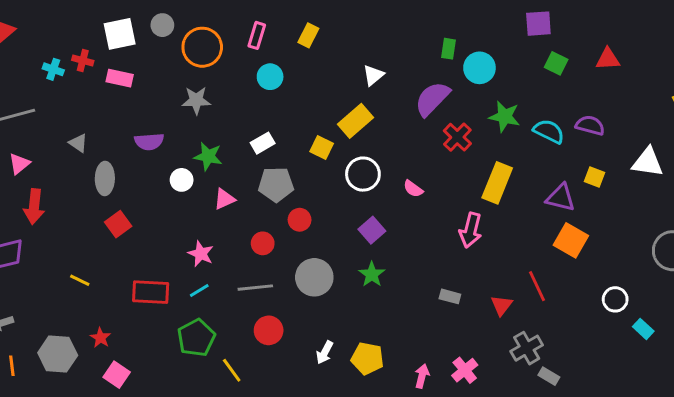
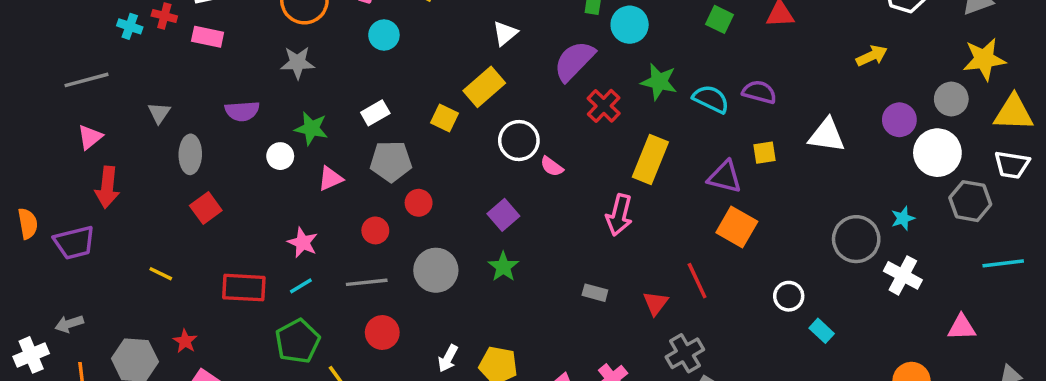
gray triangle: (78, 143) -> (159, 113), turned 30
white circle: (363, 174) -> (519, 141), moved
yellow square: (595, 177) -> (764, 153), turned -30

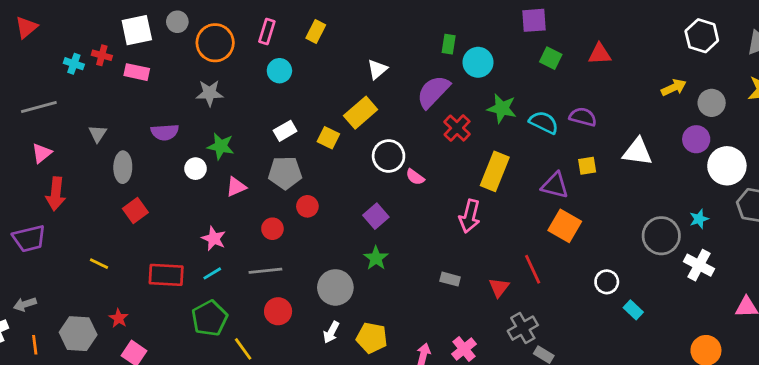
gray circle: (951, 99) -> (712, 103), moved
white rectangle: (375, 113) -> (285, 131), moved
gray circle: (436, 270) -> (335, 287), moved

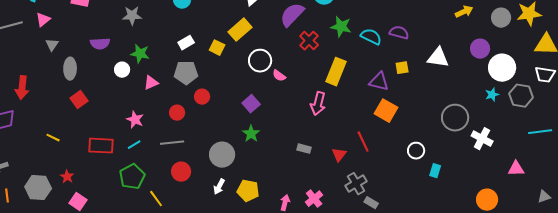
gray circle: (712, 103) -> (501, 18), moved
pink triangle: (42, 153) -> (43, 20), moved
cyan star: (699, 219) -> (492, 95), moved
cyan rectangle: (633, 310) -> (435, 171), turned 64

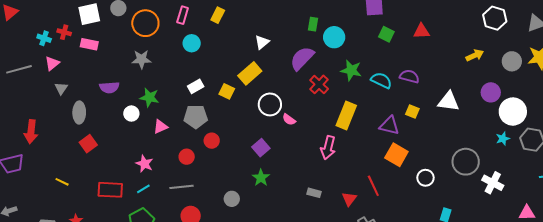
yellow square: (402, 68) -> (412, 112), turned 32
white circle: (416, 151) -> (425, 178), moved
gray circle: (222, 155) -> (232, 199), size x0.6

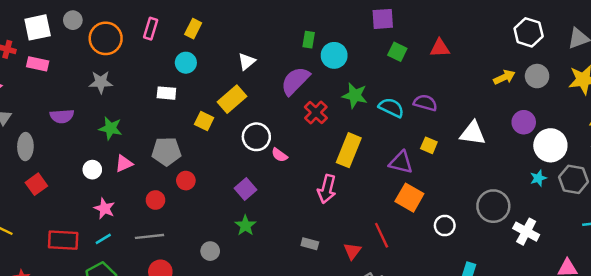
cyan circle: (192, 43) -> (186, 63), moved
gray circle: (512, 61) -> (537, 76), moved
white rectangle: (196, 86) -> (166, 93), moved, turned 35
white circle: (131, 114) -> (92, 170), moved

